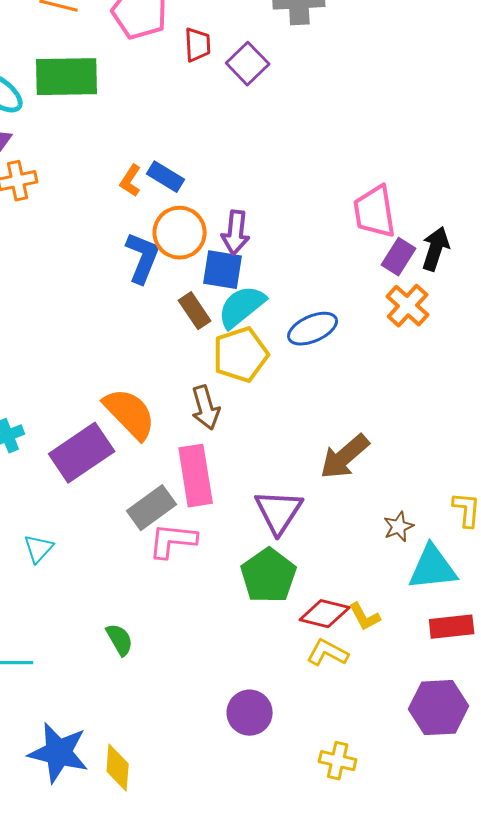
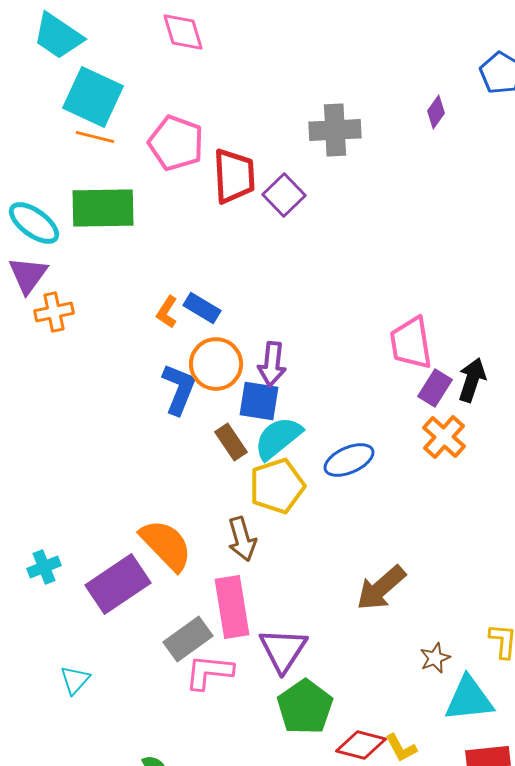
red trapezoid: (198, 45) -> (234, 176), size x1.6
purple triangle: (279, 512) -> (283, 650), moved

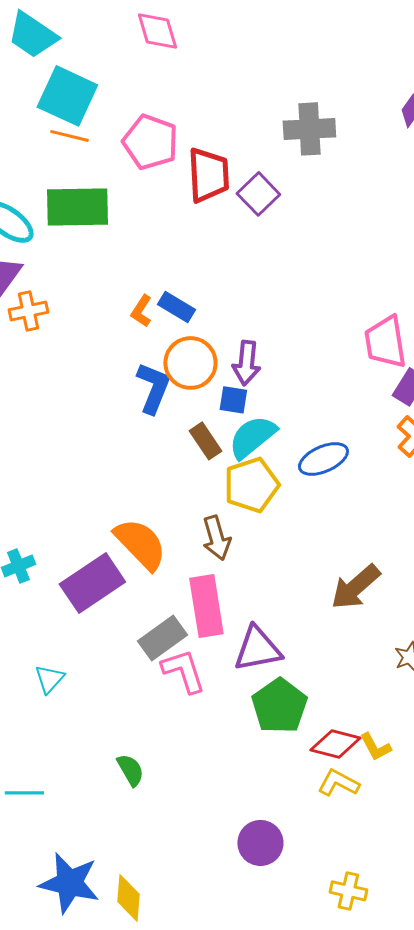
blue square: (259, 401) -> (233, 400), size x0.7
purple triangle: (283, 650) -> (257, 649), turned 46
pink L-shape: (209, 672) -> (183, 671), turned 66

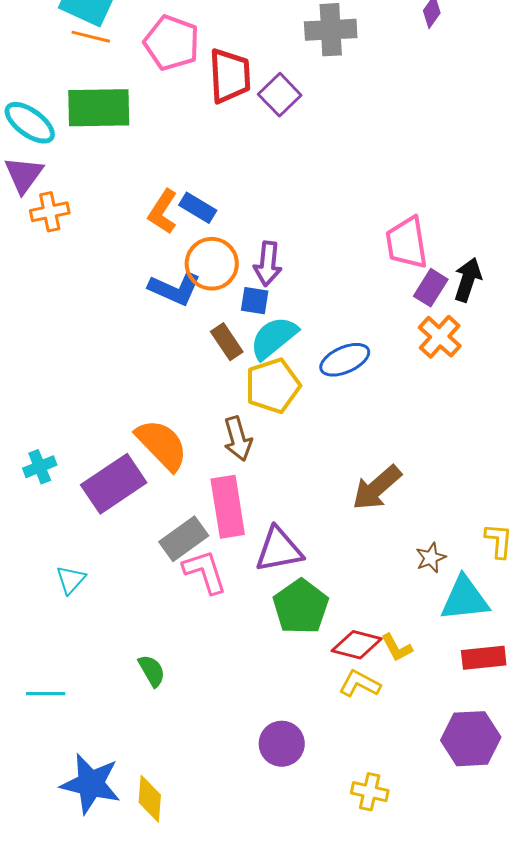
orange L-shape: (141, 311) -> (163, 212), size x1.4
blue L-shape: (153, 388) -> (175, 289), turned 92

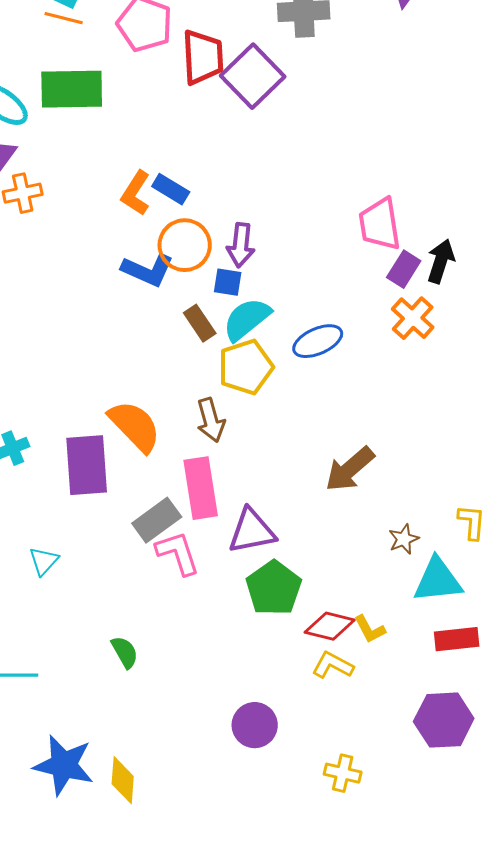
purple square: (280, 95) -> (253, 76), size x1.5
purple rectangle: (114, 484) -> (87, 465), turned -60

